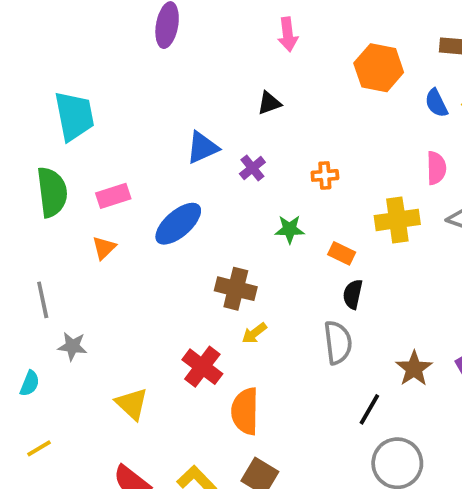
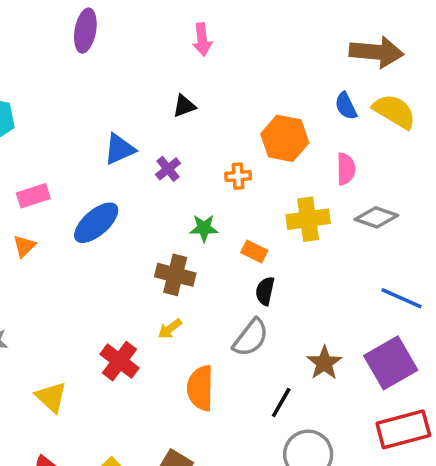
orange hexagon: (379, 68) -> (285, 138), moved
brown cross: (236, 289) -> (175, 275), moved
gray semicircle: (338, 343) -> (251, 338), turned 45
orange semicircle: (245, 411) -> (200, 388), moved

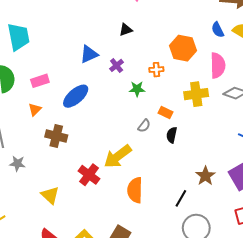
pink semicircle: (346, 169) -> (218, 65), size x1.4
green star: (204, 228) -> (137, 89), moved
brown cross: (175, 275) -> (56, 136), moved
yellow arrow: (170, 329) -> (118, 156), size x2.0
gray semicircle: (251, 338) -> (144, 126), moved, size x0.6

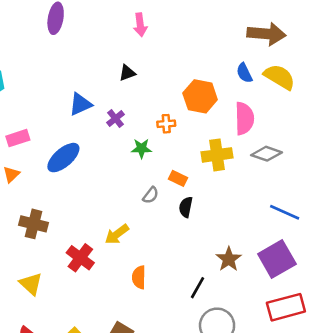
brown cross: (56, 136) -> (33, 224), moved
yellow arrow: (118, 156) -> (117, 234), size x0.7
orange semicircle: (135, 190) -> (139, 277), size x0.7

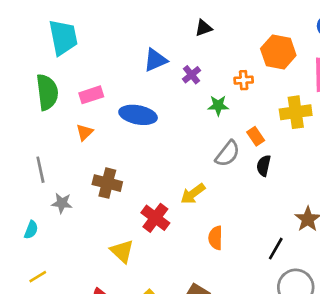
blue ellipse: (63, 158) -> (138, 115), turned 52
orange rectangle: (178, 178) -> (256, 136), turned 30
gray semicircle: (151, 195) -> (228, 154), size x1.5
yellow triangle: (31, 284) -> (122, 251), moved

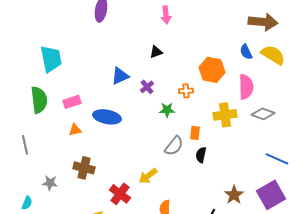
orange triangle: (85, 132) -> (75, 130), moved, turned 32
orange rectangle: (256, 136) -> (195, 133), turned 40
gray line: (40, 170) -> (25, 145), moved

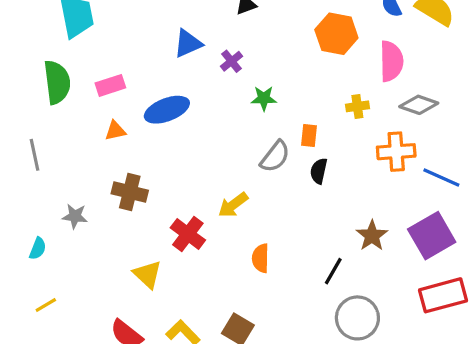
orange cross: (186, 91) -> (396, 152), moved, size x1.6
yellow cross: (225, 115) -> (357, 106), size x0.6
blue ellipse: (107, 117) -> (167, 110), turned -32

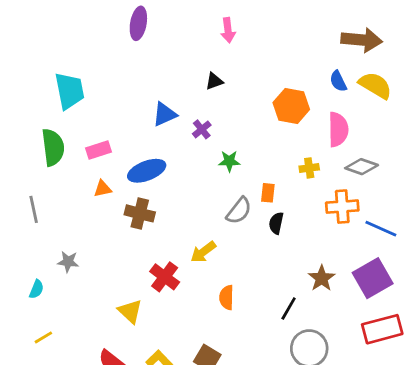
brown cross: (130, 192) -> (140, 213), moved

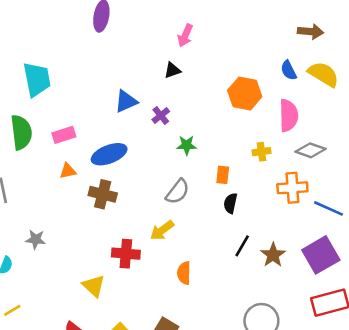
pink arrow: (228, 30) -> (185, 35), moved, turned 30
brown arrow: (362, 40) -> (310, 32), size x0.7
gray semicircle: (239, 211) -> (178, 192), moved
red cross: (165, 277) -> (126, 254), turned -32
black line: (289, 309) -> (242, 246), moved

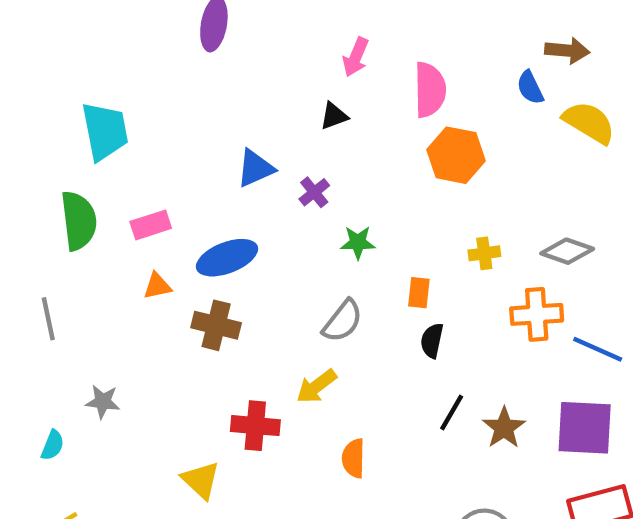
blue semicircle: (289, 70) -> (530, 88), moved
pink semicircle: (289, 115) -> (430, 90), moved
purple square: (321, 255) -> (585, 428), turned 33

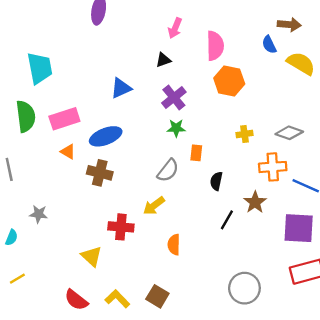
purple cross: (314, 192) -> (174, 98), moved, size x1.5
pink rectangle: (151, 225) -> (64, 119), size x1.4
orange triangle: (157, 286) -> (68, 152), turned 42
orange rectangle: (419, 293) -> (196, 153), moved
brown star: (504, 428) -> (255, 202), moved

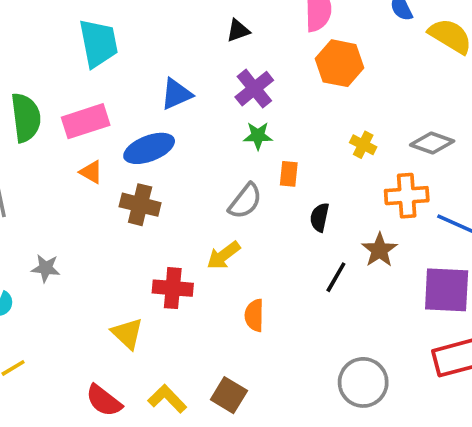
cyan trapezoid: (40, 68) -> (98, 43), moved
blue triangle: (121, 88) -> (176, 94), moved
yellow cross: (244, 134) -> (363, 145), turned 35

